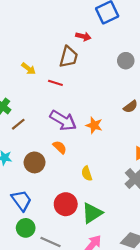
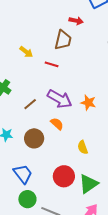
brown line: (18, 124) -> (30, 104), moved

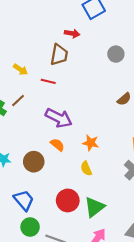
orange star: (88, 103) -> (91, 143), moved
brown line: (30, 104) -> (18, 101), moved

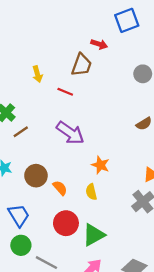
yellow arrow: (20, 69) -> (37, 74), turned 32
brown line: (18, 101) -> (21, 132), moved
orange semicircle: (57, 145) -> (60, 188), moved

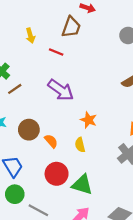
green triangle: (94, 235) -> (82, 185), turned 45

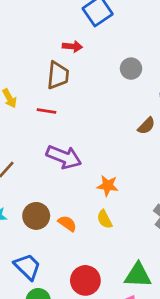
red circle: (57, 174) -> (85, 280), moved
green triangle: (82, 185) -> (138, 275), moved

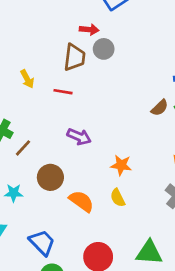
gray circle: (131, 69) -> (104, 49), moved
purple arrow: (64, 157) -> (79, 137), size x0.7
brown circle: (36, 216) -> (50, 177), moved
orange semicircle: (67, 223) -> (81, 201), size x1.4

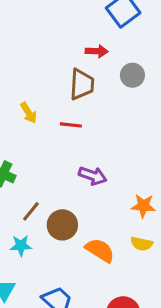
gray circle: (104, 49) -> (132, 75), moved
brown line: (23, 148) -> (31, 211), moved
yellow semicircle: (118, 198) -> (142, 244), turned -48

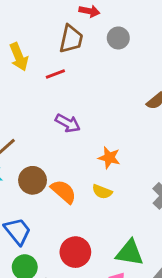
yellow arrow: (29, 113) -> (19, 57), size x1.4
red line: (71, 125) -> (55, 74), turned -36
brown circle: (62, 225) -> (33, 180), moved

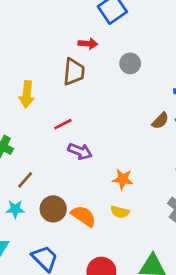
gray circle: (118, 38) -> (130, 63), moved
yellow arrow: (19, 57) -> (27, 94), turned 35
red line: (55, 74) -> (63, 124), moved

